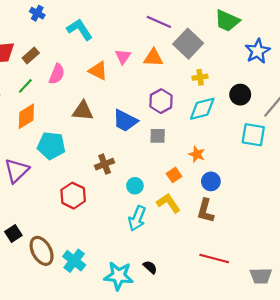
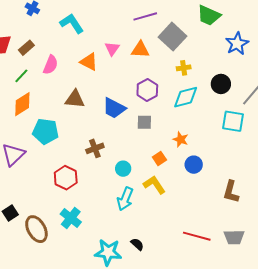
purple line: (159, 22) -> (145, 16), turned -40
brown L-shape: (205, 211) -> (231, 192), moved
cyan cross: (74, 261) -> (71, 218), moved
gray trapezoid: (261, 276) -> (234, 237), moved

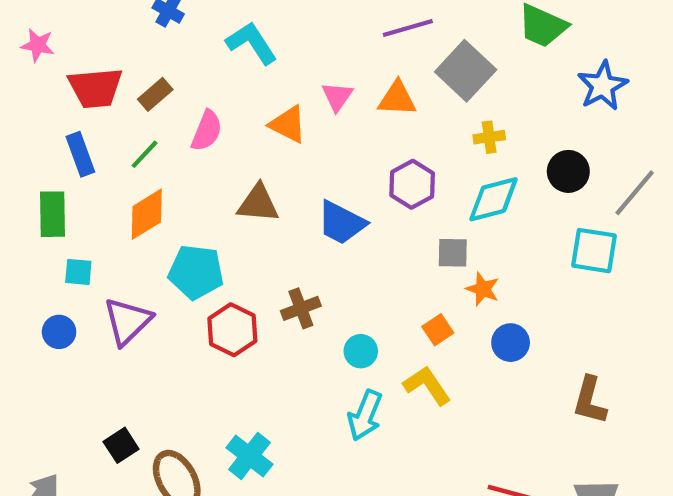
gray square: (144, 122) -> (453, 253), moved
red hexagon: (66, 178) -> (232, 330), moved

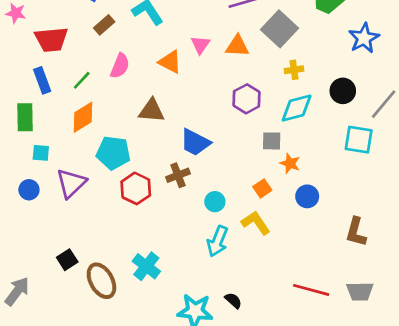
brown rectangle: (155, 94) -> (104, 25), moved
blue trapezoid: (341, 223) -> (195, 142), moved

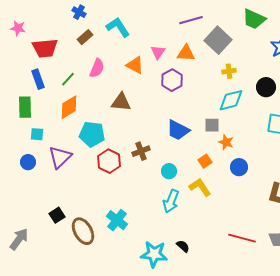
purple hexagon: (247, 99) -> (172, 80), moved
blue trapezoid: (195, 142) -> (178, 130), moved

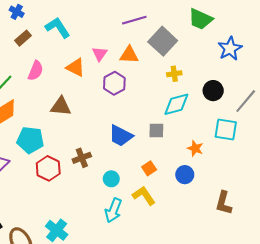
orange star: (226, 142) -> (195, 148), moved

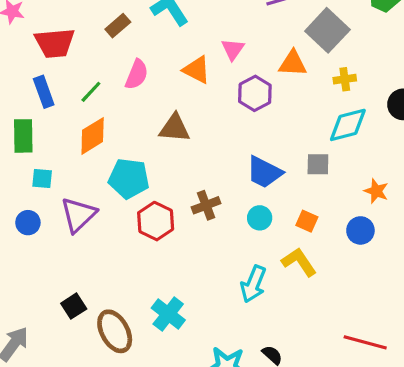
orange triangle: (129, 55) -> (293, 63), moved
orange square: (149, 168) -> (307, 221), turned -32
cyan circle: (111, 179) -> (260, 218), moved

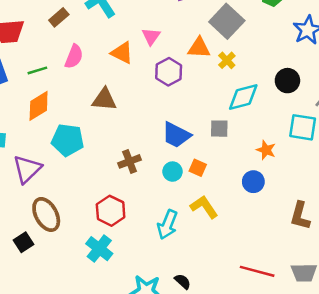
yellow cross: (345, 79) -> (227, 60), moved, turned -36
green line: (91, 92) -> (37, 70), turned 30
red hexagon: (156, 221) -> (111, 211), moved
orange square: (307, 221) -> (198, 168), moved
brown ellipse: (115, 331) -> (46, 214), moved

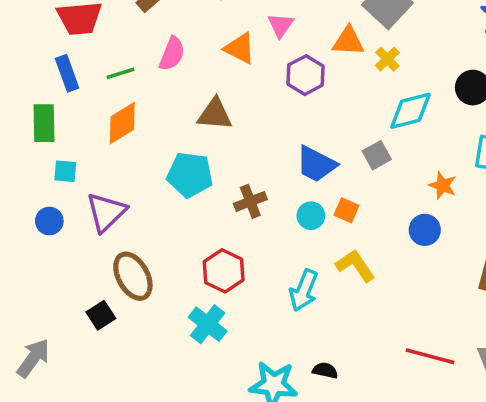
gray square: (219, 129) -> (377, 155), turned -30
cyan pentagon: (68, 140) -> (190, 175), moved
black semicircle: (183, 281) -> (325, 370), turned -30

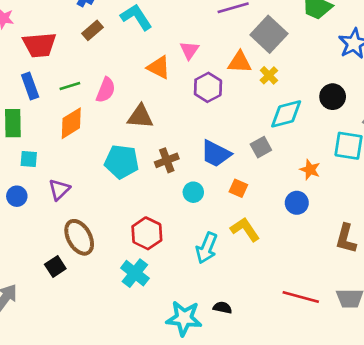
pink semicircle: (172, 54) -> (106, 90), moved
brown cross: (250, 201) -> (167, 160), moved
purple triangle: (106, 212) -> (59, 190), size x0.7
cyan circle: (311, 216) -> (193, 192), moved

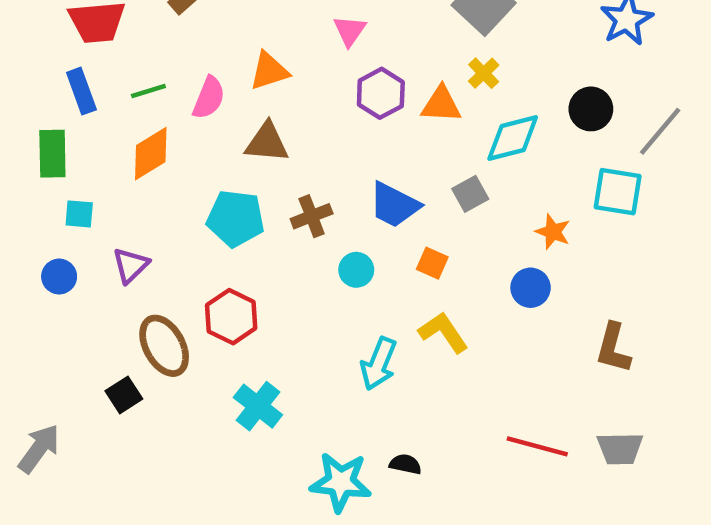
orange triangle: (240, 62) -> (441, 104), moved
orange triangle: (159, 67) -> (269, 71), moved, turned -45
red hexagon: (147, 233) -> (231, 317), moved

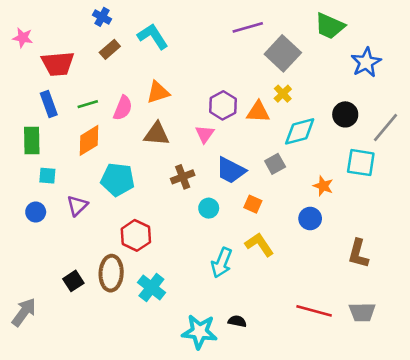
pink triangle: (350, 31) -> (205, 134), moved
cyan pentagon: (236, 218) -> (118, 179), moved
brown ellipse: (164, 346) -> (111, 273), moved, turned 32

